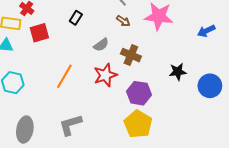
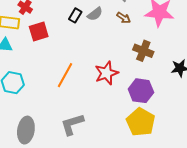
gray semicircle: (101, 45) -> (95, 14), moved
brown cross: (131, 55) -> (143, 51), moved

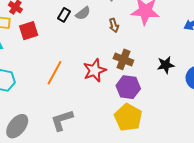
brown arrow: (124, 18) -> (114, 25), moved, turned 40
brown cross: (143, 51) -> (123, 59), moved
gray ellipse: (26, 130) -> (17, 126), turned 30

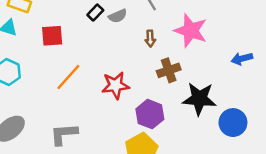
red square: (29, 31) -> (52, 36), moved
brown cross: (123, 59) -> (169, 70), moved, turned 36
black star: (166, 65) -> (199, 99), size x1.6

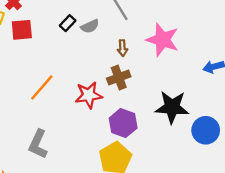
red square: (52, 36) -> (22, 30), moved
brown cross: (169, 70) -> (119, 77), moved
gray L-shape: (64, 134) -> (38, 144), turned -60

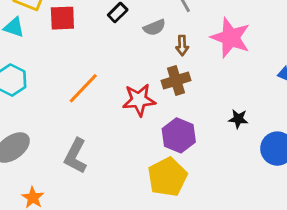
gray semicircle: (90, 26) -> (154, 27), moved
black star: (172, 107) -> (238, 119), size x0.5

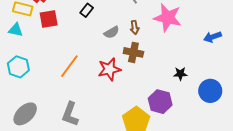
gray semicircle: (154, 27) -> (112, 32), moved
brown cross: (176, 81) -> (133, 52), turned 36
purple hexagon: (179, 135) -> (160, 102), moved

